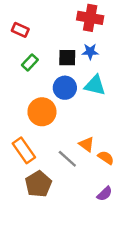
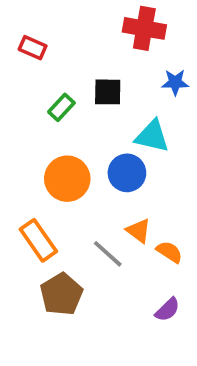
blue star: (90, 52) -> (175, 82), moved
green rectangle: (30, 62) -> (61, 107), moved
blue circle: (65, 88) -> (127, 173), moved

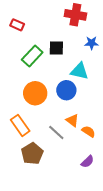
green rectangle: (61, 107) -> (32, 56), size x1.5

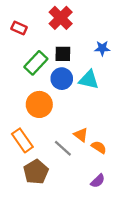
red cross: (75, 15) -> (61, 18), moved, turned 35
blue circle: (66, 90) -> (62, 79), moved

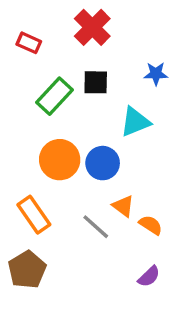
blue circle: (62, 79) -> (103, 163), moved
cyan triangle: (89, 80) -> (135, 122), turned -35
brown pentagon: (36, 172) -> (27, 270), moved

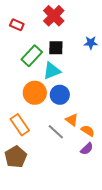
cyan triangle: (135, 122) -> (52, 71), moved
purple semicircle: (149, 276) -> (87, 149), moved

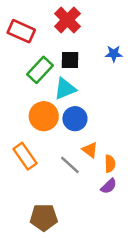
red rectangle: (17, 25) -> (21, 31), size x1.5
orange semicircle: (88, 131) -> (110, 164), turned 56
brown pentagon: (16, 157) -> (44, 217), moved, turned 30

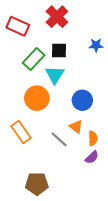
cyan triangle: (65, 89) -> (55, 75), turned -36
blue circle: (75, 119) -> (82, 100), moved

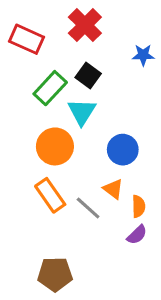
blue star: (96, 45) -> (143, 55), moved
black square: (59, 51) -> (88, 75), turned 35
orange rectangle: (21, 132) -> (50, 195), moved

